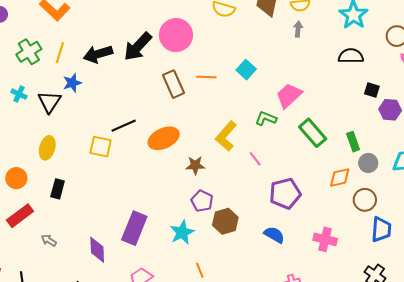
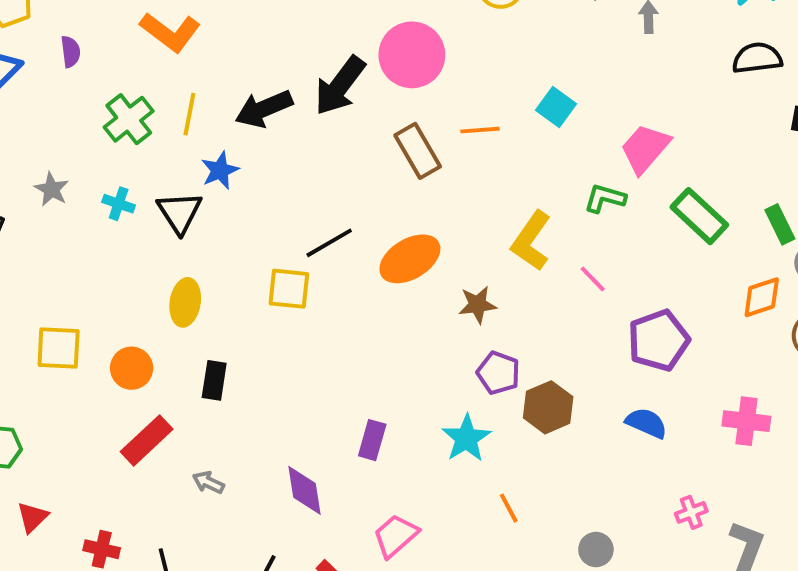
purple rectangle: (134, 228) -> (372, 440), size x0.6

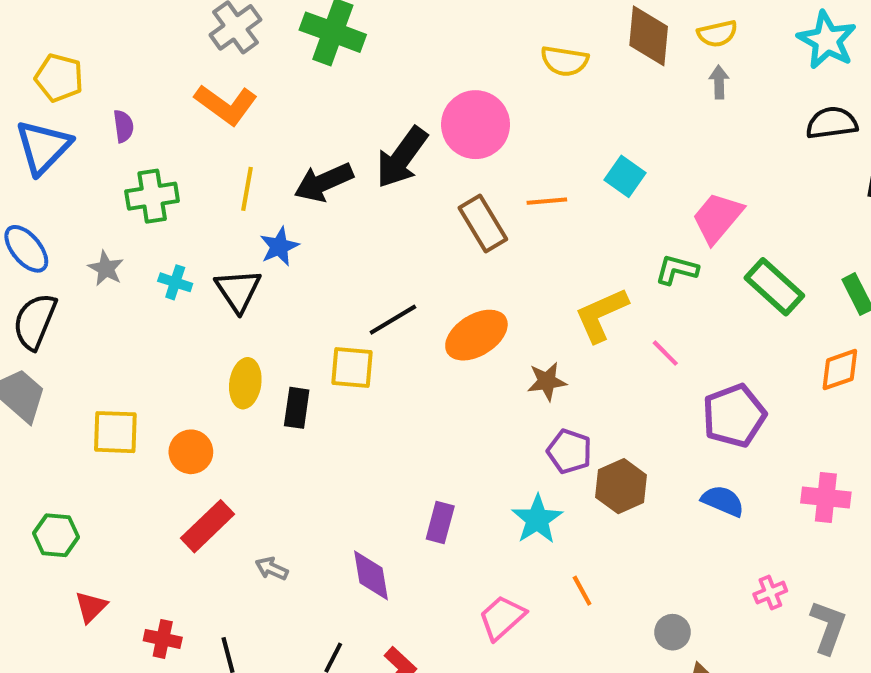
green cross: (129, 119) -> (152, 196), moved, turned 30
yellow L-shape: (531, 241) -> (601, 315), turned 32
black rectangle: (214, 380) -> (297, 408), moved
pink trapezoid: (396, 536) -> (502, 618), moved

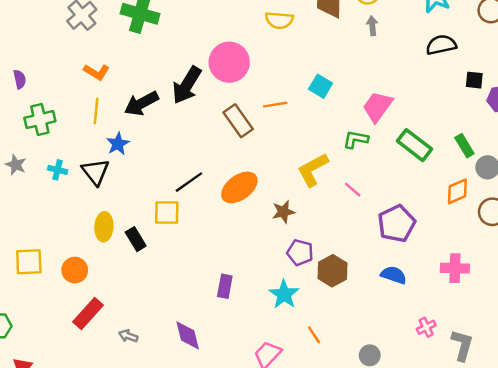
orange L-shape: (226, 105) -> (97, 72), moved, size x0.7
black rectangle: (297, 408) -> (136, 239), turned -35
purple rectangle: (440, 522) -> (225, 286), moved

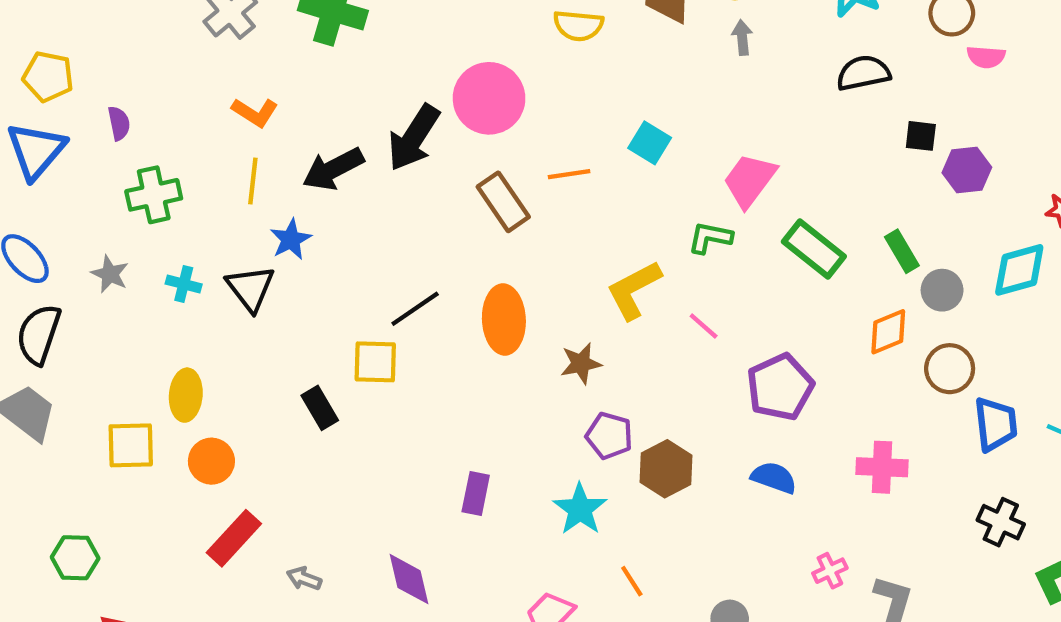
orange ellipse: (239, 187) -> (504, 320), turned -57
yellow ellipse: (104, 227) -> (186, 395), moved

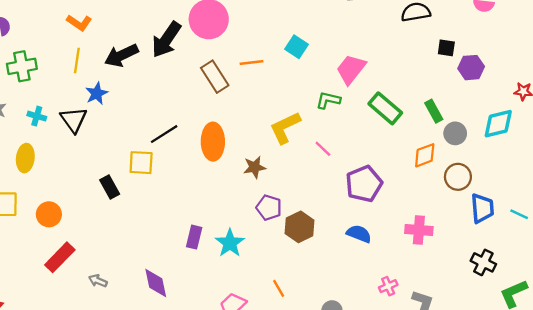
yellow ellipse: (186, 395) -> (25, 158), moved
cyan star: (580, 509) -> (230, 243), moved

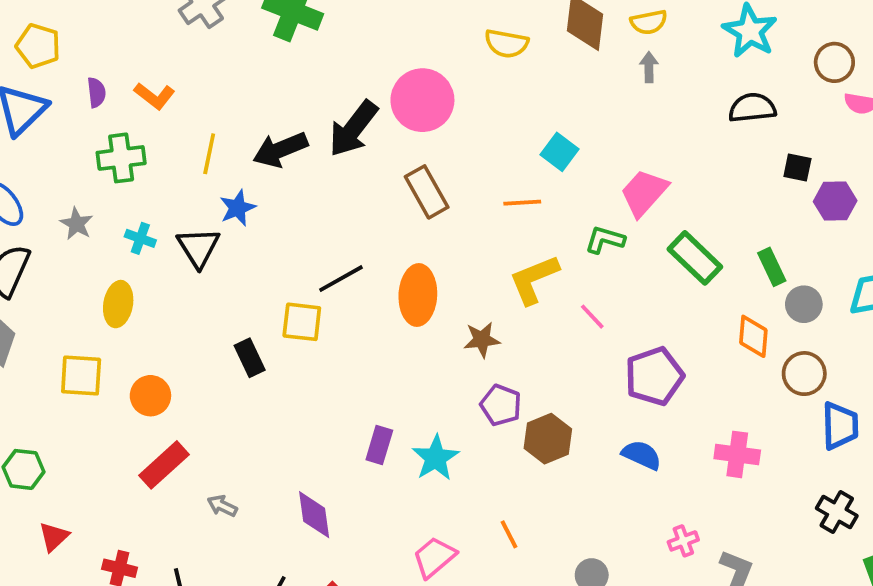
orange L-shape: (79, 23) -> (155, 96), moved
orange line: (252, 62) -> (522, 203), moved
orange diamond: (425, 155) -> (753, 336), turned -68

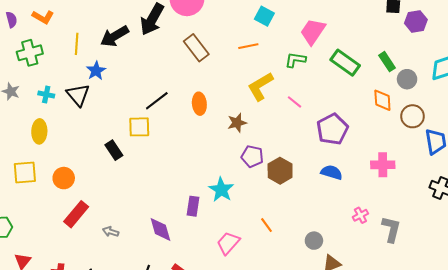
orange ellipse: (418, 295) -> (199, 104), size x0.7
purple rectangle: (379, 445) -> (193, 206), moved

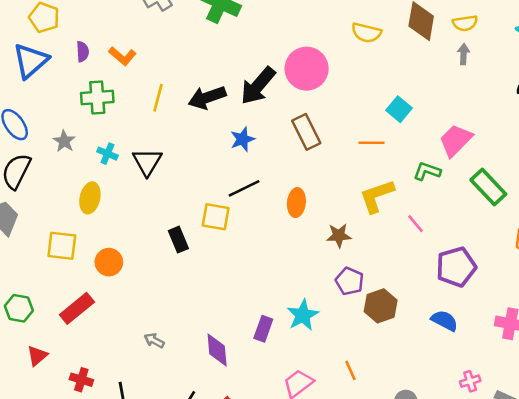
blue star: (96, 71) -> (243, 139), moved
red rectangle: (76, 214) -> (77, 308), moved

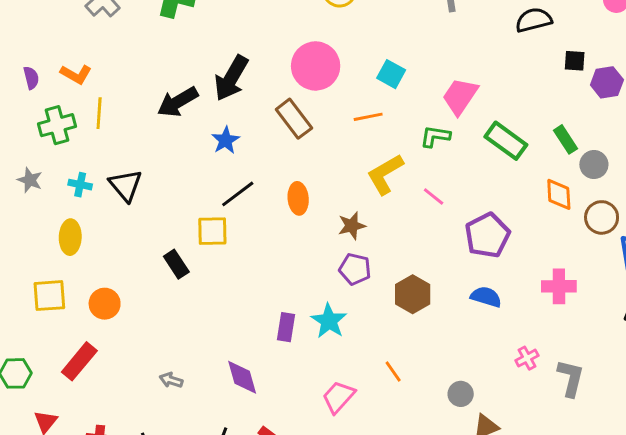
pink circle: (307, 69) -> (316, 66), moved
yellow line: (158, 98) -> (99, 113), moved
purple pentagon: (350, 281) -> (355, 269), moved
purple rectangle: (263, 329) -> (286, 327), moved

